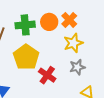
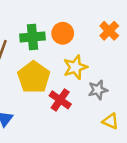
orange cross: (69, 20) -> (109, 31), moved
yellow star: (73, 43) -> (75, 67), moved

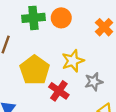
orange circle: (63, 33) -> (61, 18), moved
green cross: (33, 37) -> (33, 18), moved

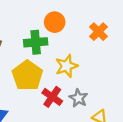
green cross: (33, 18) -> (36, 42), moved
gray star: (94, 82) -> (78, 98), moved, turned -30

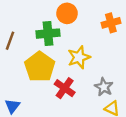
orange cross: (99, 32) -> (111, 23), turned 30
gray star: (78, 98) -> (104, 87), moved

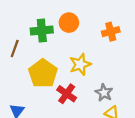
green cross: (48, 34) -> (42, 30), moved

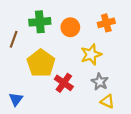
orange circle: (69, 23) -> (70, 27), moved
yellow star: (80, 64) -> (91, 55), moved

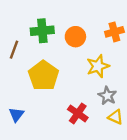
red cross: (64, 83) -> (78, 113), moved

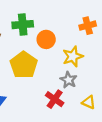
orange circle: (75, 37) -> (46, 39), moved
gray star: (107, 96) -> (68, 80), moved

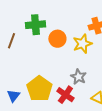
yellow star: (73, 56) -> (82, 44), moved
yellow pentagon: (24, 65) -> (39, 89), moved

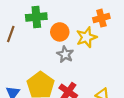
gray star: (78, 77) -> (65, 54), moved

